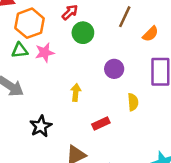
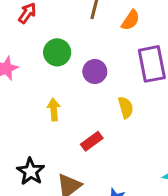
green circle: (83, 33) -> (57, 52), moved
black star: (41, 126) -> (31, 171), moved

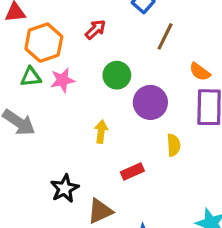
orange semicircle: (131, 20) -> (200, 72), moved, turned 80
purple circle: (95, 72) -> (150, 102), size x1.4

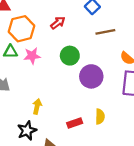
brown line: (165, 36) -> (105, 32), turned 48
yellow arrow: (101, 132) -> (37, 106), moved
yellow semicircle: (174, 145) -> (100, 117), moved

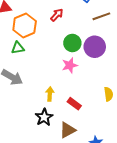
pink star: (32, 56) -> (70, 65), moved
purple circle: (91, 76) -> (95, 47), moved
red rectangle: (75, 123) -> (74, 104), moved, turned 64

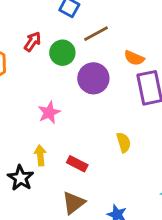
green circle: (72, 43) -> (62, 53), moved
pink star: (70, 65) -> (49, 113), moved
black star: (44, 117) -> (21, 178), moved

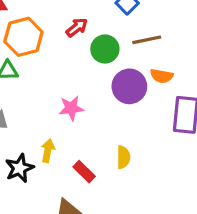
orange semicircle: (134, 58) -> (162, 76), moved, turned -30
yellow semicircle: (124, 142) -> (123, 157), moved

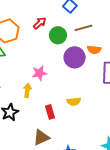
yellow arrow: (48, 151) -> (27, 90), moved
yellow semicircle: (123, 157) -> (74, 101), turned 88
red rectangle: (84, 172) -> (50, 112), turned 32

